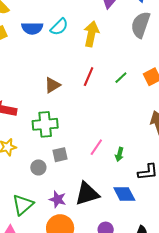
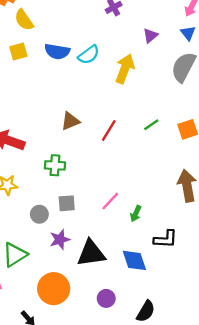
red line: (89, 77) -> (109, 131), moved
green cross: (45, 124) -> (55, 165), size x0.7
purple star: (57, 199) -> (60, 239), moved, turned 30

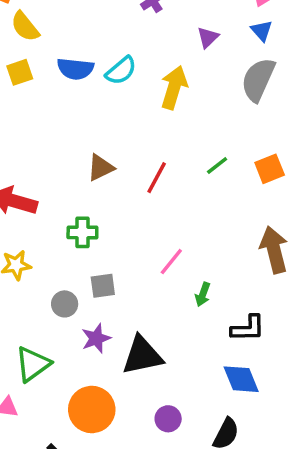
pink line: (110, 201) -> (171, 262), moved
blue diamond: (134, 260) -> (241, 379), moved

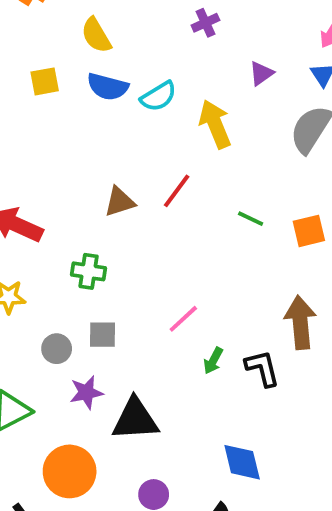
yellow semicircle: (25, 27) -> (96, 35), moved
yellow arrow: (174, 88) -> (215, 124), turned -48
green line: (217, 165) -> (251, 219), turned 55
red line: (157, 178) -> (177, 191), moved
black L-shape: (248, 328) -> (262, 368), moved, turned -111

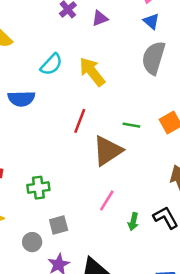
purple triangle: (261, 73) -> (100, 18), moved, turned 30
blue semicircle: (108, 87) -> (21, 99), moved
brown triangle: (120, 202) -> (108, 151), moved, size x1.5

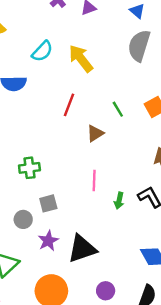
green line: (131, 125) -> (118, 109), turned 49
brown triangle: (108, 151) -> (95, 133), size x0.6
pink line: (107, 201) -> (94, 180), turned -30

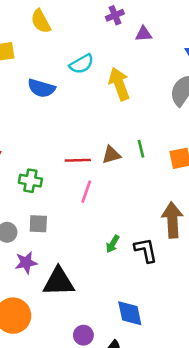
red line: (69, 105) -> (78, 160), moved, turned 50
brown triangle: (95, 133) -> (111, 155), moved
pink line: (94, 180) -> (86, 192), moved
purple circle: (106, 291) -> (83, 335), moved

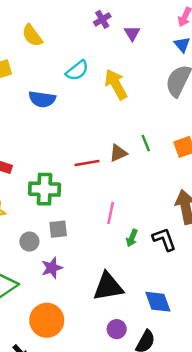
purple triangle: (144, 34) -> (132, 33), turned -49
green cross: (30, 181) -> (44, 189), size x1.4
pink line: (86, 192) -> (111, 213), moved
black triangle: (59, 282) -> (108, 287), moved

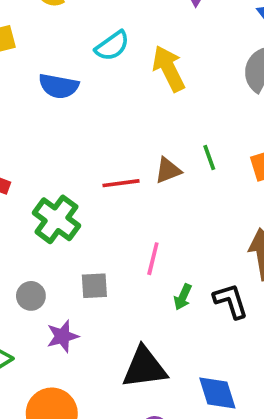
green cross: (44, 189) -> (57, 219), turned 32
gray square: (58, 229) -> (94, 286), moved

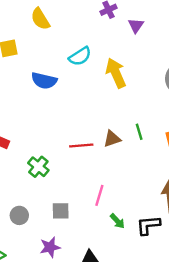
green cross: (57, 219) -> (38, 167), size x0.7
green arrow: (183, 297) -> (117, 221), turned -70
black L-shape: (231, 301) -> (148, 225), turned -80
purple star: (63, 336) -> (50, 247), moved

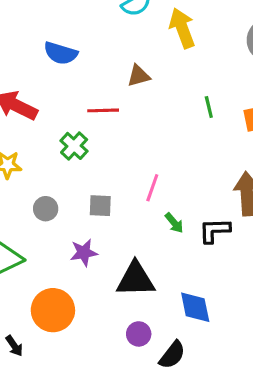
blue semicircle: (44, 81) -> (61, 53), moved
brown triangle: (112, 139) -> (139, 76), moved
red line: (81, 146) -> (103, 110), moved

